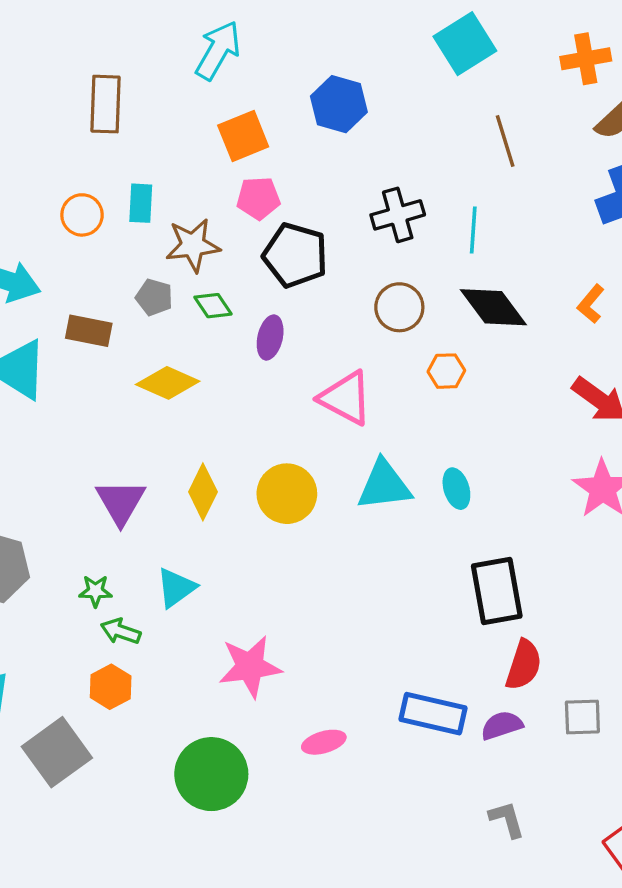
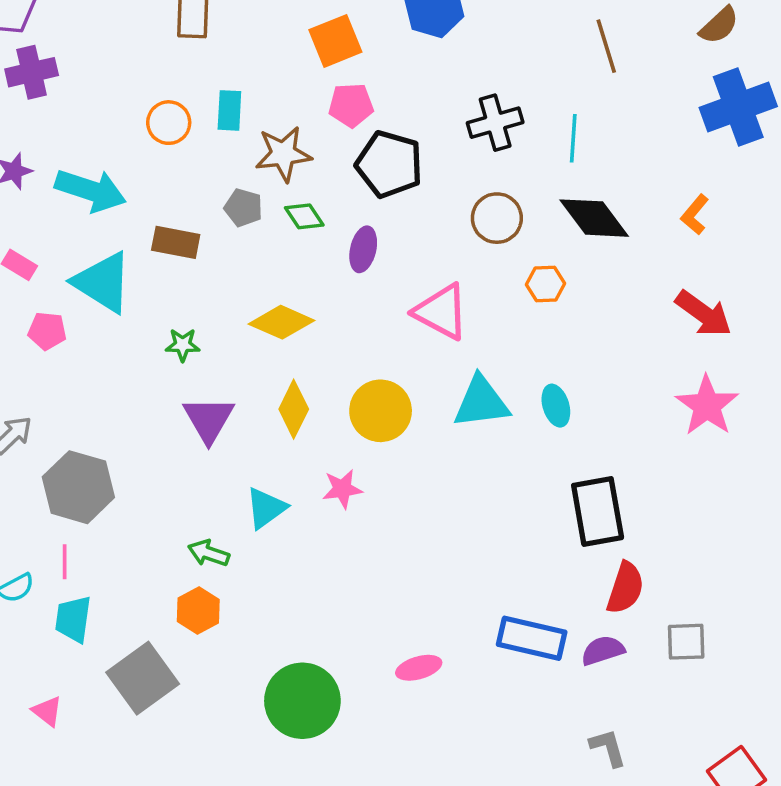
yellow diamond: (168, 383) -> (282, 322), moved
green star: (95, 591) -> (183, 345), moved
pink star: (250, 667) -> (342, 489), moved, size x0.6

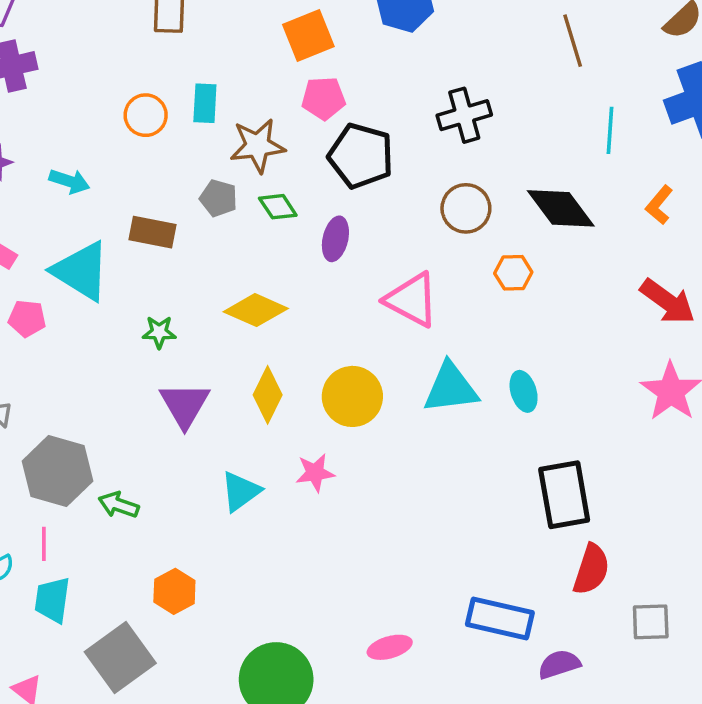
cyan line: (573, 138) -> (610, 130), moved
cyan arrow: (91, 190) -> (69, 181), size x0.6
green arrow: (209, 553) -> (119, 505), moved
purple semicircle: (603, 650) -> (559, 664), moved

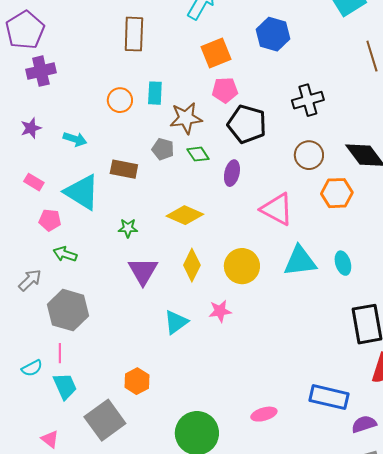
orange hexagon: (513, 273) -> (337, 193), size x1.4
green arrow: (119, 505) -> (65, 254), moved
cyan trapezoid: (52, 600) -> (65, 386), turned 148

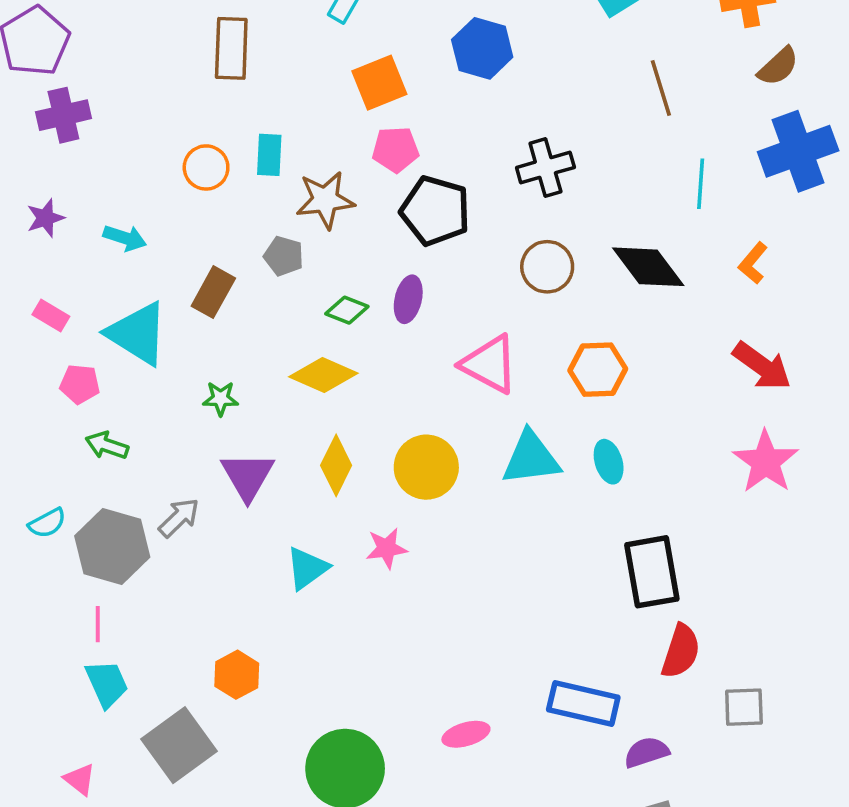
green diamond: (198, 154) -> (347, 310), moved, turned -35
brown rectangle: (124, 169) -> (213, 292), turned -72
orange hexagon: (337, 193) -> (598, 370), moved
gray arrow: (30, 280) -> (179, 518), moved
cyan semicircle: (32, 368) -> (47, 523), moved

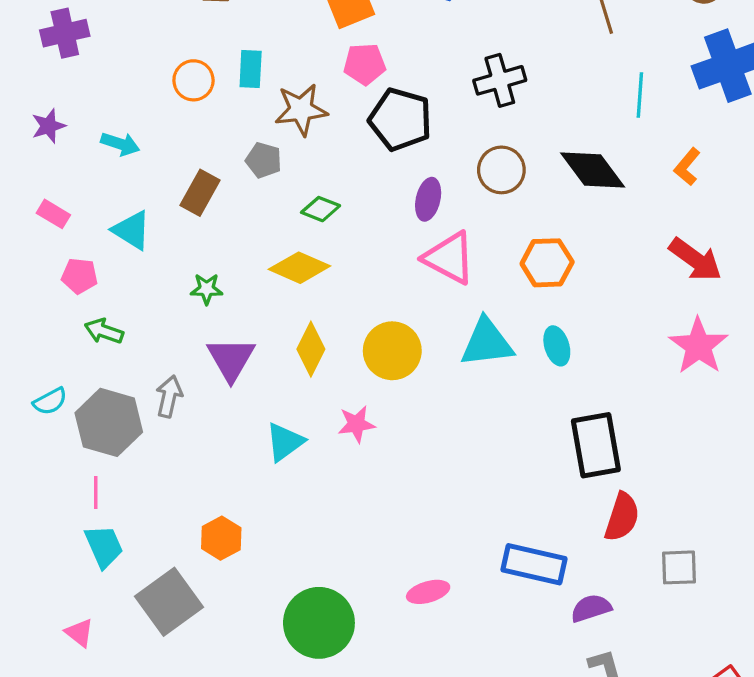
purple ellipse: (408, 299) -> (428, 199), moved
cyan triangle: (137, 334) -> (132, 230), size x0.7
gray arrow: (179, 518) -> (169, 396), turned -33

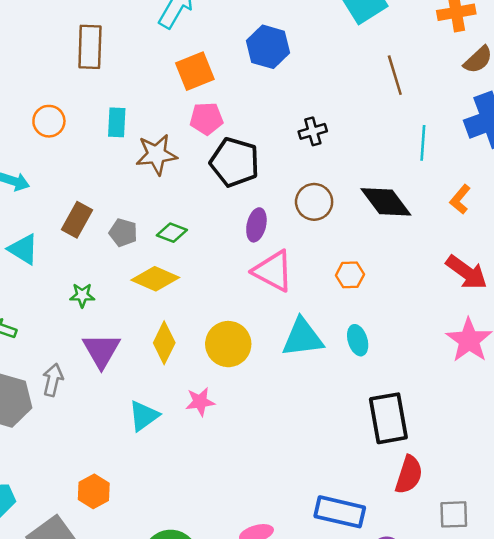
orange circle: (194, 80) -> (49, 121), moved
black cross: (500, 80) -> (313, 131), size x0.7
gray pentagon: (264, 160) -> (123, 233), moved
orange hexagon: (547, 263) -> (350, 275), size x0.7

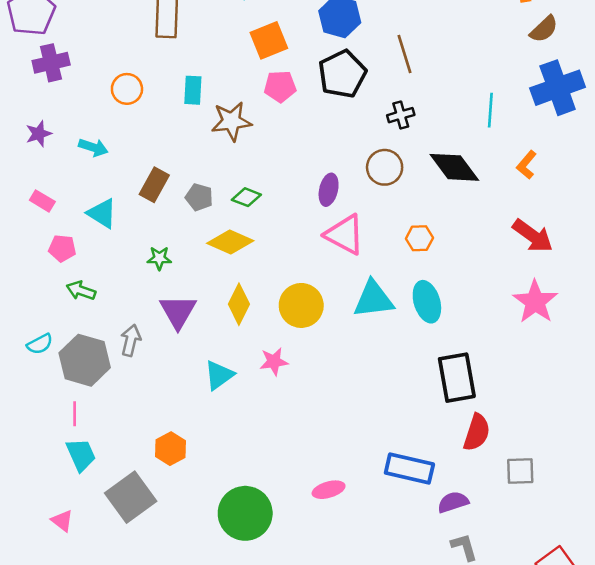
brown line: (395, 75) -> (404, 54), moved
black cross: (313, 131) -> (401, 115), moved
black pentagon: (235, 162) -> (342, 74), moved, turned 30
cyan ellipse: (358, 340) -> (427, 302), size x1.4

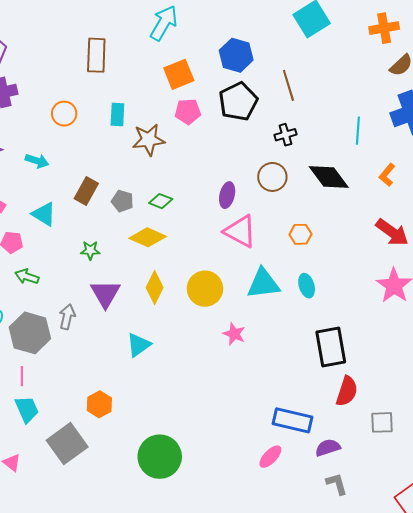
cyan ellipse: (427, 302) -> (307, 286), size x0.7
pink star: (274, 361) -> (234, 334), moved, turned 30
pink ellipse: (329, 490) -> (270, 457), moved, turned -30

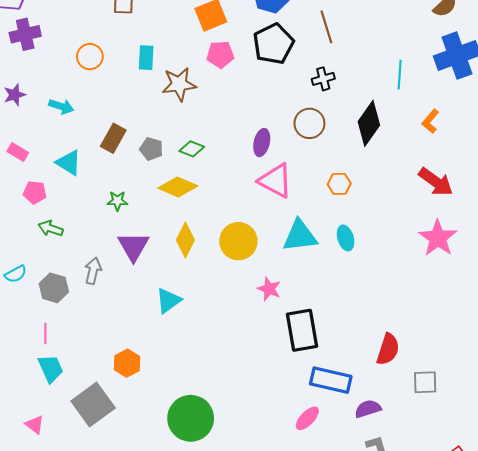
black diamond: (329, 177) -> (369, 123), turned 72
gray hexagon: (30, 333) -> (54, 288), size x0.7
black rectangle: (331, 347) -> (302, 330), moved

